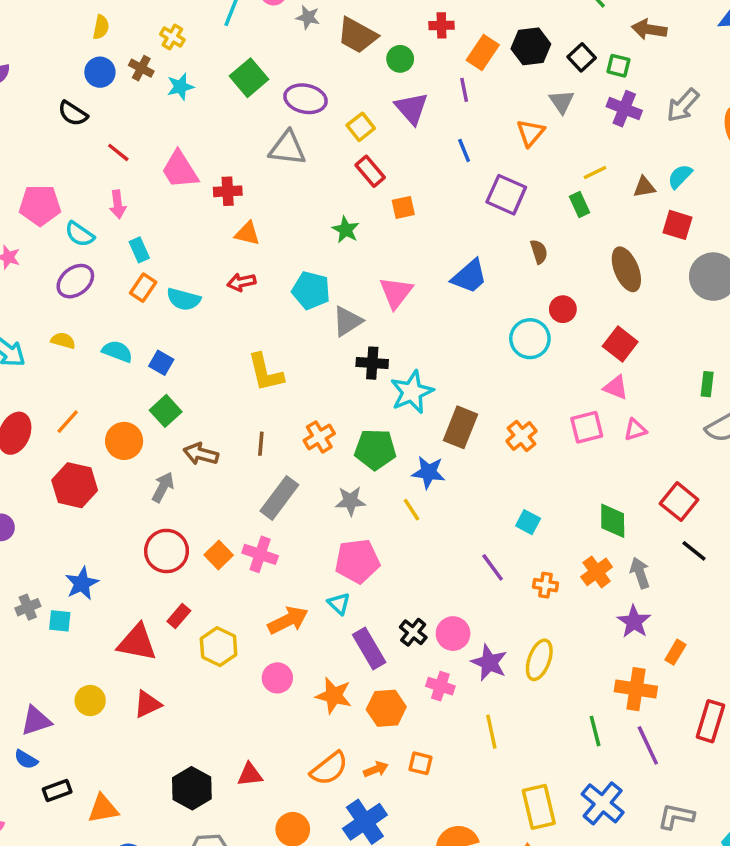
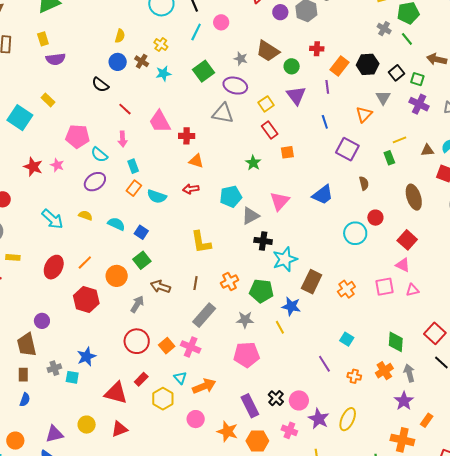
gray star: (308, 17) -> (241, 59), moved
cyan pentagon: (311, 290) -> (231, 197), turned -30
cyan triangle: (339, 604) -> (180, 378), moved

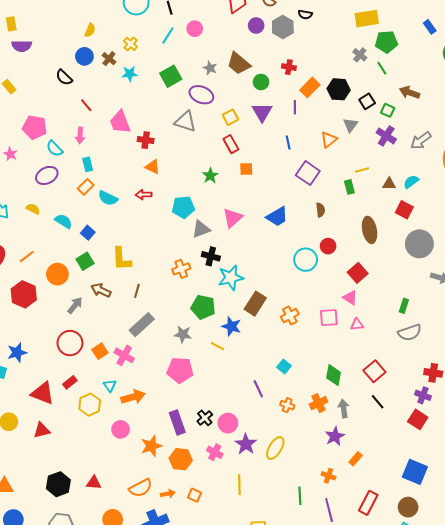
yellow L-shape: (201, 242) -> (122, 259), moved
orange cross: (230, 281) -> (181, 269), moved
yellow line: (280, 327) -> (217, 346), turned -40
orange star: (227, 431) -> (151, 446), turned 30
orange cross: (402, 440) -> (328, 476), size x0.6

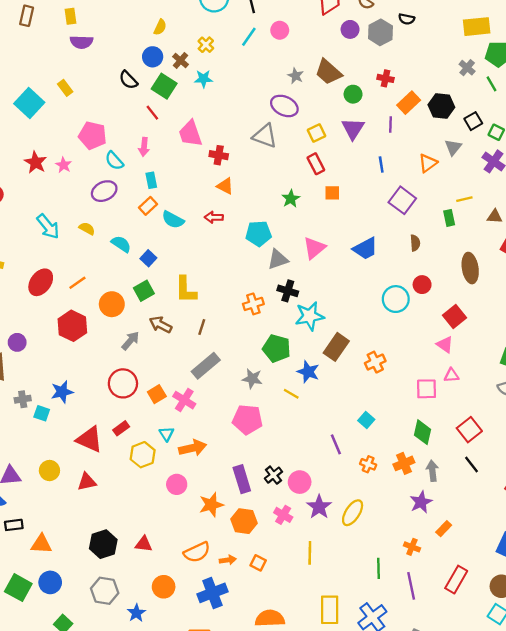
green square: (171, 76) -> (164, 86), moved, turned -30
pink square: (329, 318) -> (426, 389), moved

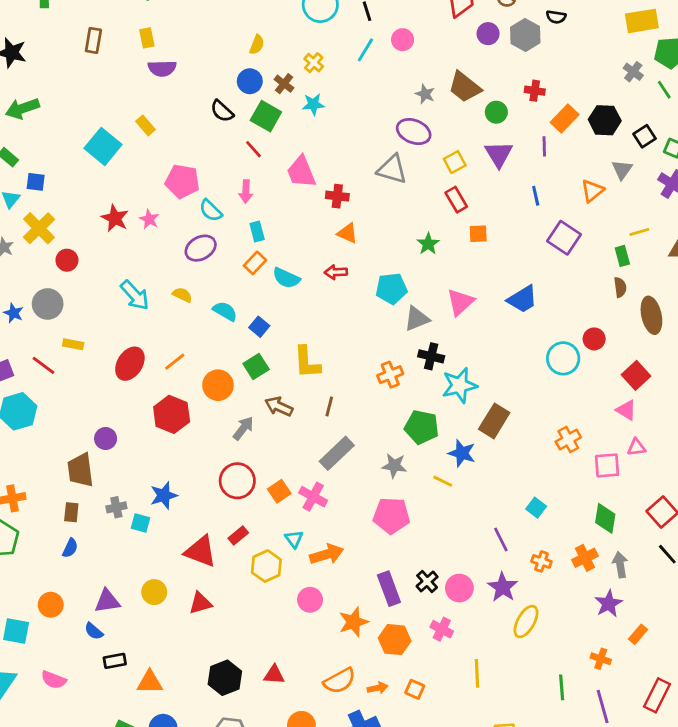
brown semicircle: (415, 243) -> (620, 287), moved
orange cross: (375, 362) -> (568, 439), moved
purple star: (319, 507) -> (503, 587), moved

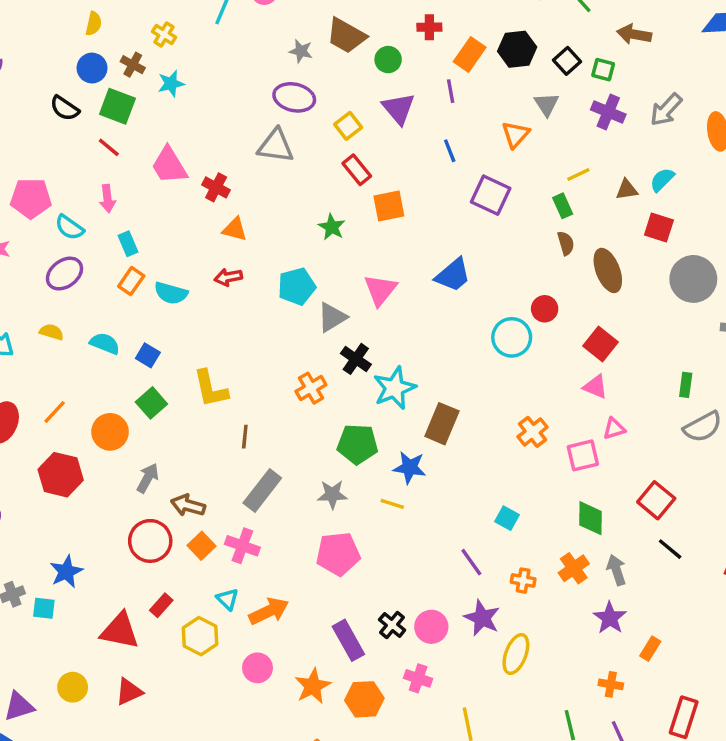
red cross: (337, 196) -> (216, 187), turned 30
orange square: (478, 234) -> (389, 206), size x1.4
black cross: (431, 356) -> (356, 359), turned 30
brown arrow: (279, 406) -> (188, 505), moved

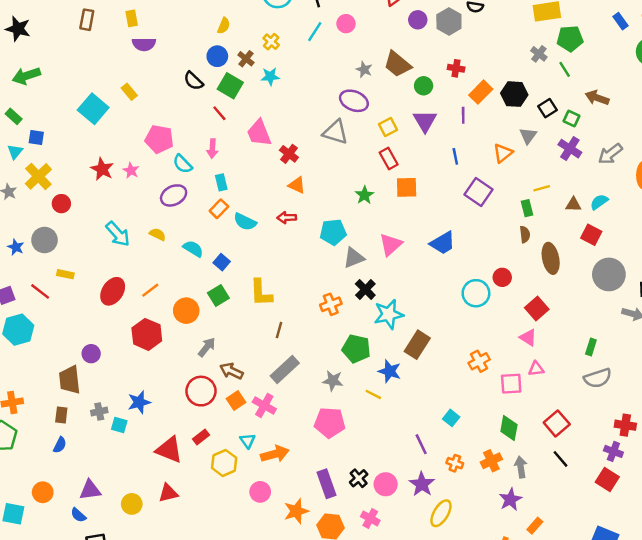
yellow circle: (73, 687) -> (132, 504), moved

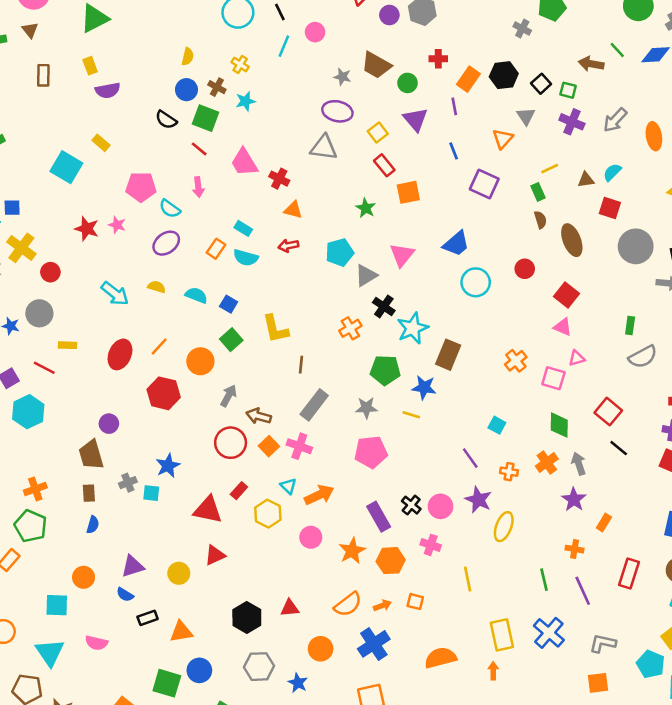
green line: (565, 69) -> (617, 50), moved
cyan rectangle: (221, 182) -> (243, 228), moved, turned -35
cyan circle: (476, 293) -> (476, 282), moved
pink square: (511, 384) -> (553, 378), turned 30

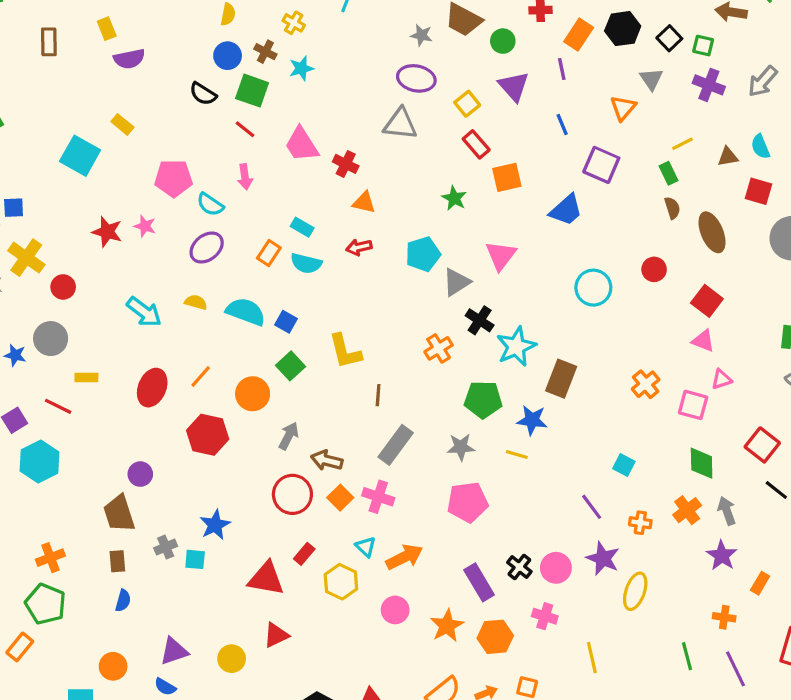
cyan semicircle: (612, 172) -> (760, 147), turned -66
blue trapezoid: (456, 244) -> (566, 210), moved
cyan semicircle: (196, 295) -> (246, 312), size x1.4

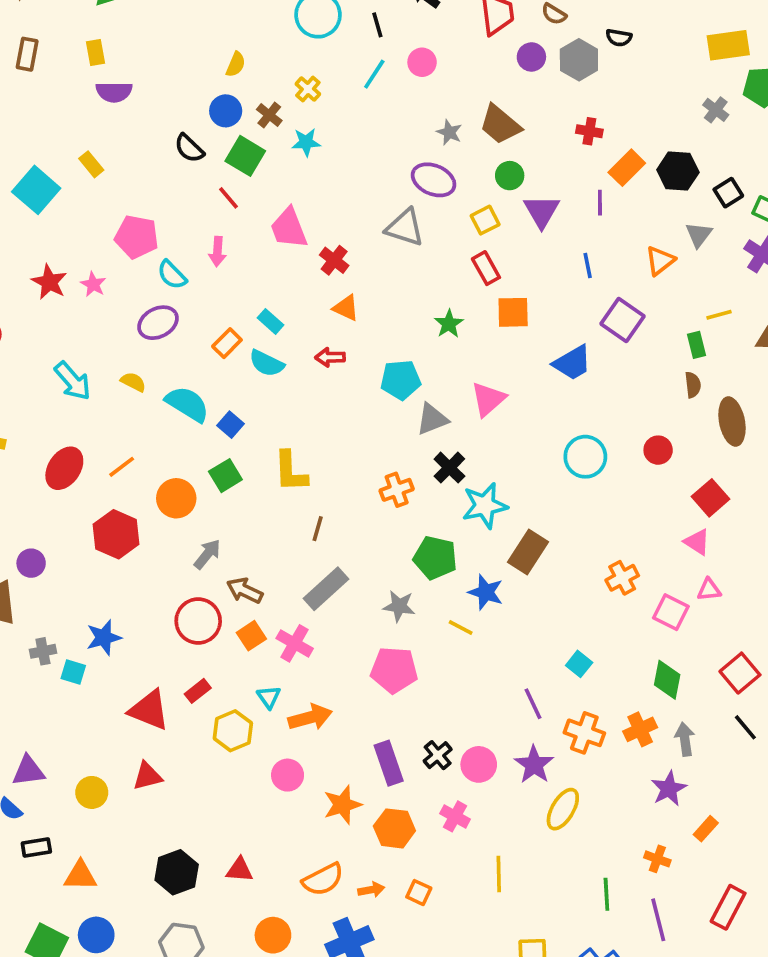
green circle: (503, 41) -> (510, 176), moved
orange cross: (640, 523) -> (584, 733), size x1.5

